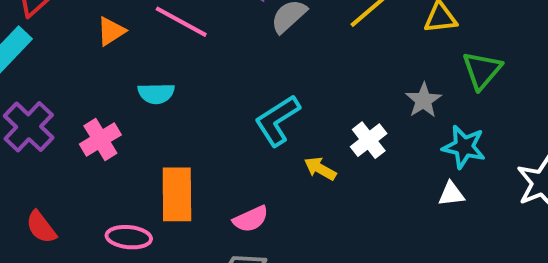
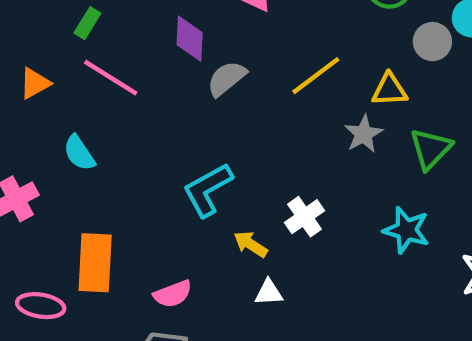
cyan semicircle: (156, 93) -> (79, 153), turned 54
gray star: (423, 100) -> (364, 134), moved
white triangle: (451, 194) -> (269, 293), moved

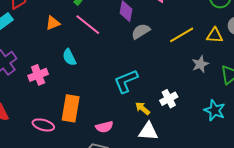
yellow triangle: (389, 90) -> (215, 35), moved
white triangle: (269, 293) -> (148, 131), size x1.5

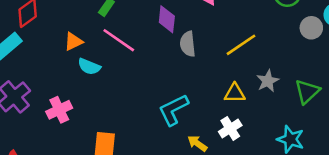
gray semicircle: (141, 31) -> (188, 44), turned -60
yellow triangle: (215, 35) -> (235, 93), moved
cyan semicircle: (69, 57) -> (89, 67), moved, turned -36

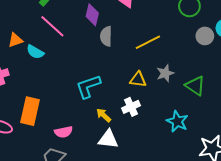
orange triangle: (73, 42) -> (15, 40), moved
cyan semicircle: (89, 67) -> (35, 52), moved
green triangle: (307, 92) -> (195, 86), turned -50

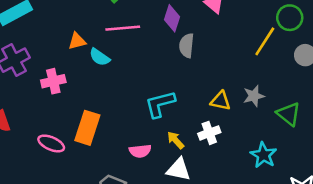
pink line: (52, 26) -> (123, 28), turned -52
yellow line: (148, 42) -> (265, 41), moved, turned -35
pink semicircle: (63, 132) -> (140, 151), moved

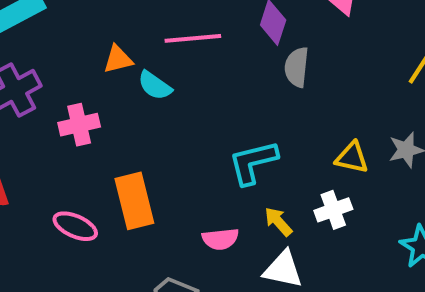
orange rectangle: (87, 128) -> (134, 201), turned -32

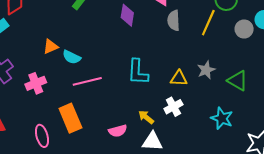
pink line: (193, 38) -> (87, 81), moved
gray semicircle: (297, 67) -> (174, 20), moved
cyan L-shape: (253, 162) -> (138, 72), moved, turned -64
pink ellipse: (75, 226) -> (42, 136), turned 60

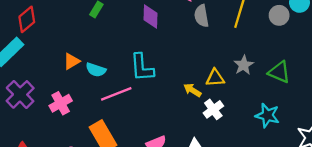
cyan L-shape: (138, 72) -> (142, 67), moved
yellow arrow: (146, 117) -> (192, 90), moved

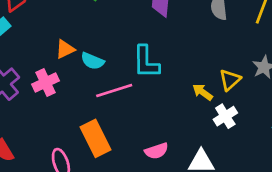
yellow triangle: (215, 78) -> (230, 80), turned -42
pink cross: (61, 103) -> (46, 82), moved

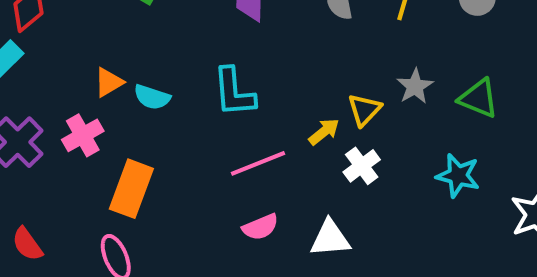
pink line: (114, 91) -> (258, 163), moved
yellow arrow: (203, 92) -> (324, 132), turned 110
orange rectangle: (96, 138) -> (131, 189), moved, turned 51

